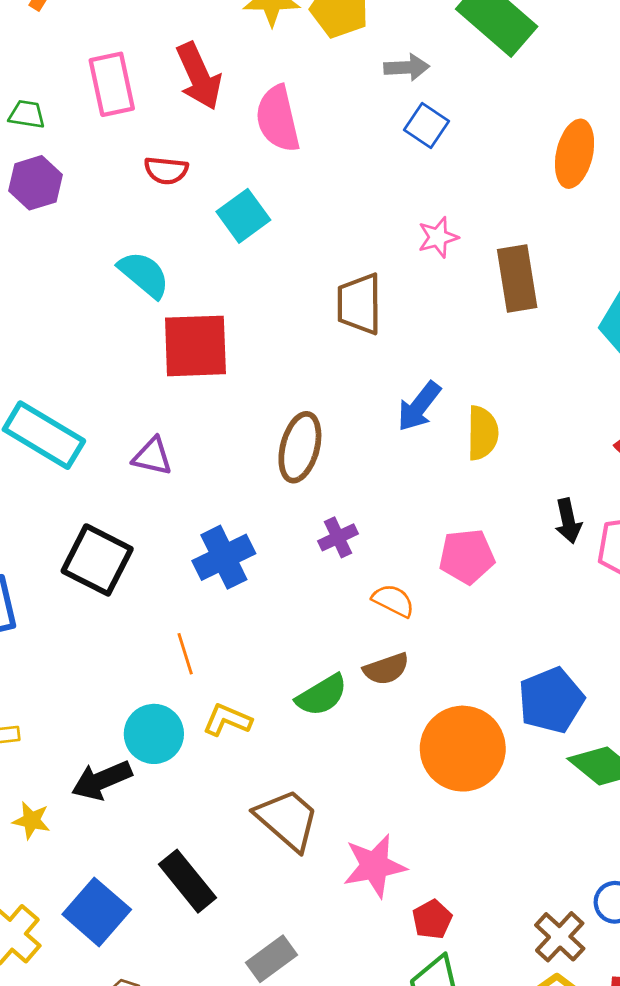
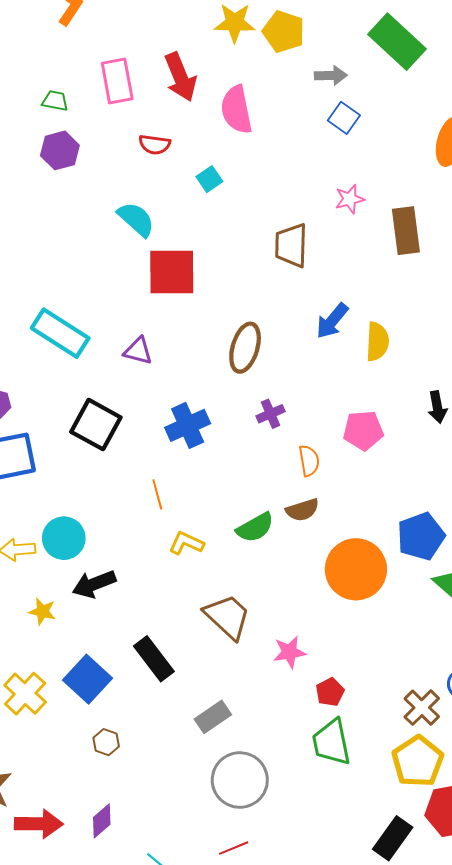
cyan square: (243, 216) -> (209, 179), size x0.7
orange semicircle: (393, 601) -> (309, 461), turned 52
cyan circle: (154, 734) -> (64, 538), moved
pink star: (374, 866) -> (289, 652), size x0.7

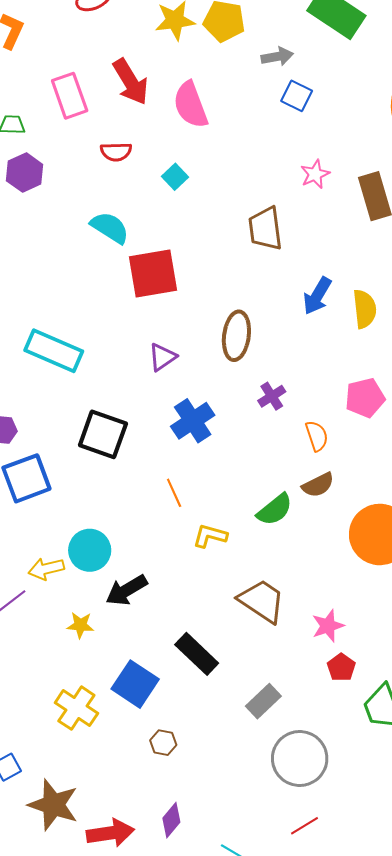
purple triangle: (138, 351) -> (162, 357), moved, turned -40
red pentagon: (330, 692) -> (341, 667), moved

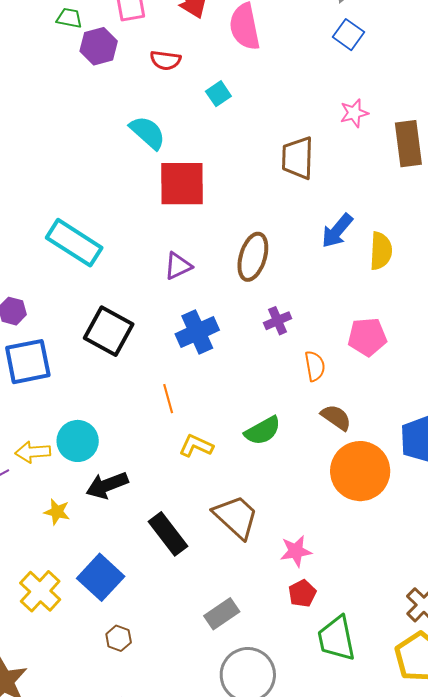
purple hexagon: (25, 173) -> (99, 46), moved
brown semicircle: (318, 485) -> (336, 417), moved, turned -128
black rectangle: (197, 654) -> (168, 534), moved

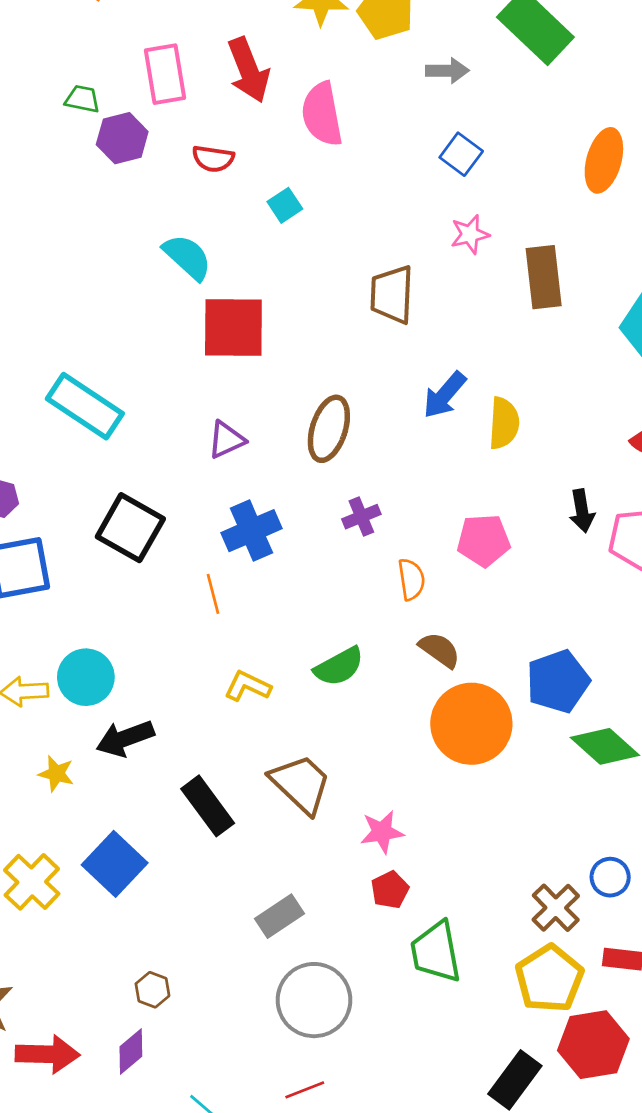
blue square: (349, 35) -> (461, 154), moved
orange line: (168, 399) -> (213, 594), moved
brown hexagon: (119, 638) -> (152, 990), moved

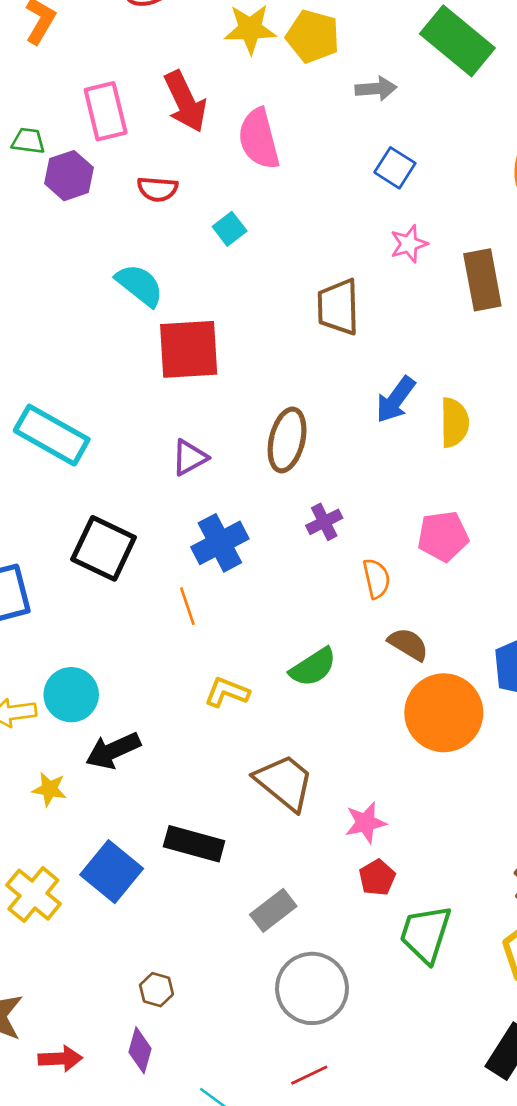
black rectangle: (208, 806) -> (194, 844), moved, turned -34
green trapezoid: (436, 952) -> (425, 934), turned 32
purple diamond: (131, 1051) -> (140, 1050), turned -30
red arrow: (47, 1054) -> (60, 1059), size x0.7

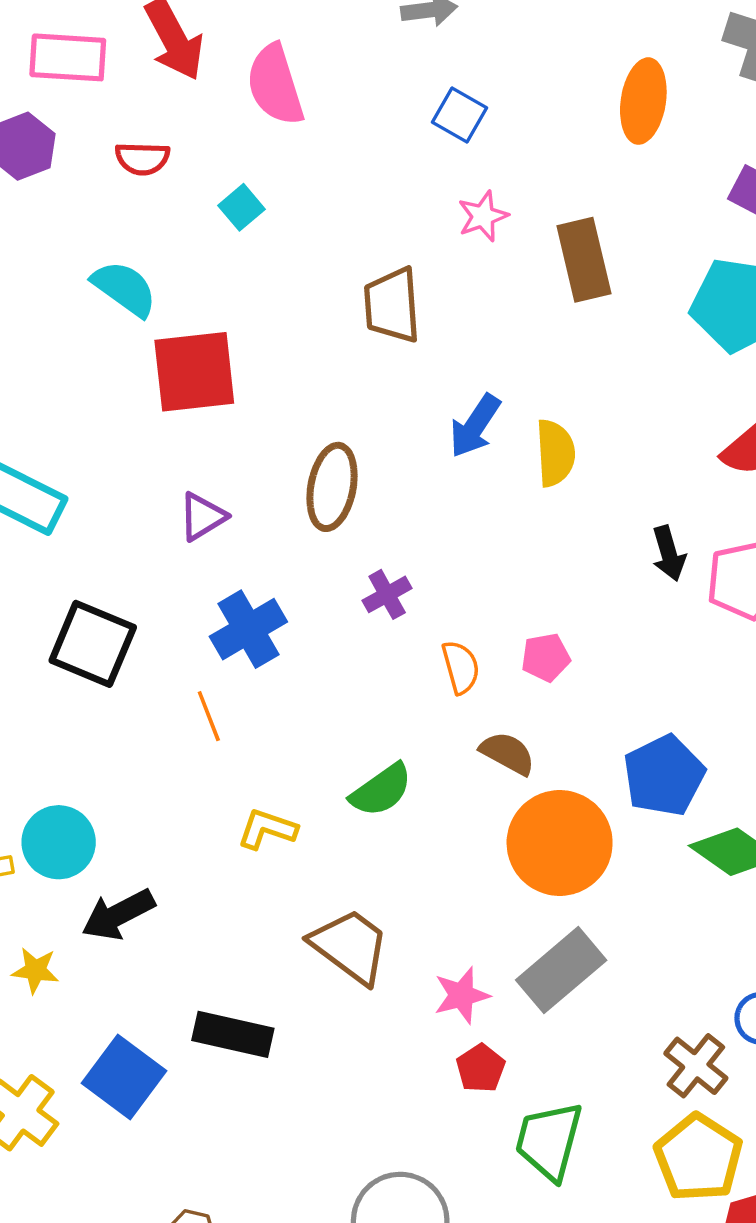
pink rectangle: (106, 111) -> (68, 57), turned -70
pink pentagon: (443, 536) -> (546, 657), moved, size x0.7
gray rectangle: (273, 910) -> (561, 970), moved, size x1.4

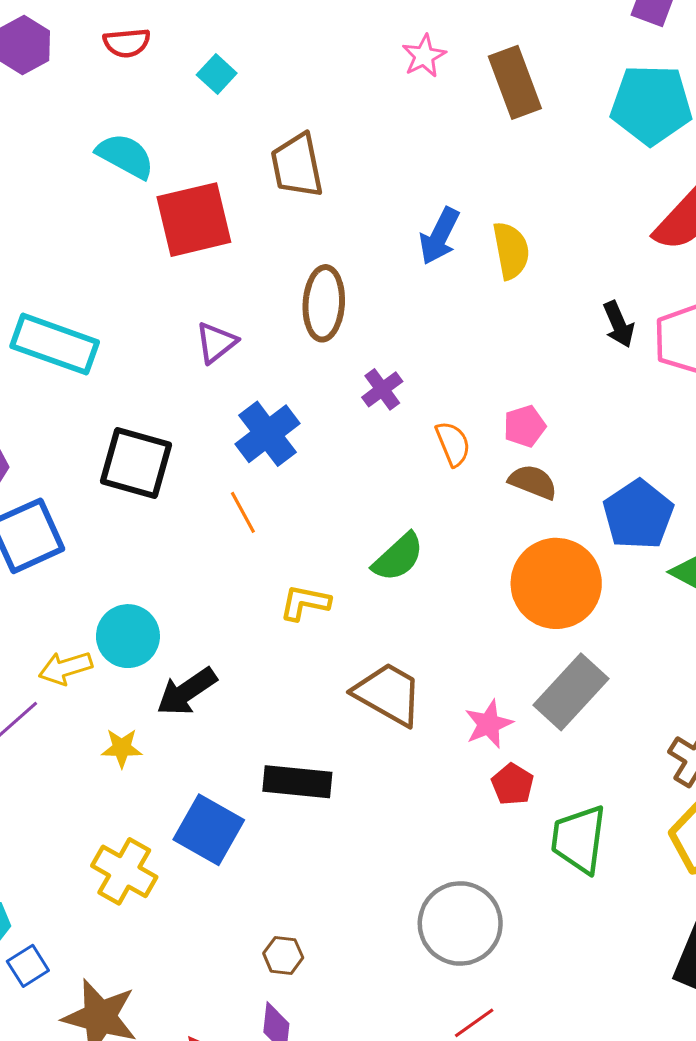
brown trapezoid: (392, 305) -> (297, 166), moved
brown semicircle: (508, 753) -> (533, 482), moved

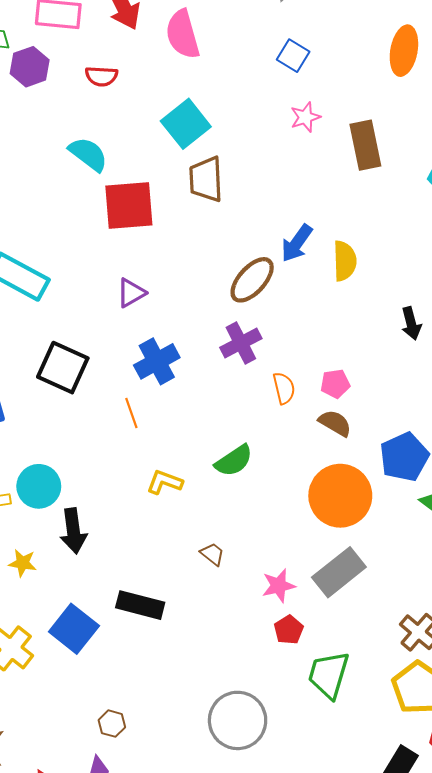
cyan square: (217, 74) -> (186, 124), moved, size x1.8
brown ellipse: (324, 303) -> (252, 280), moved, turned 30
purple cross: (382, 389) -> (241, 343), size x1.4
black arrow: (187, 692) -> (73, 531), turned -72
brown trapezoid: (388, 694) -> (212, 554), size x0.5

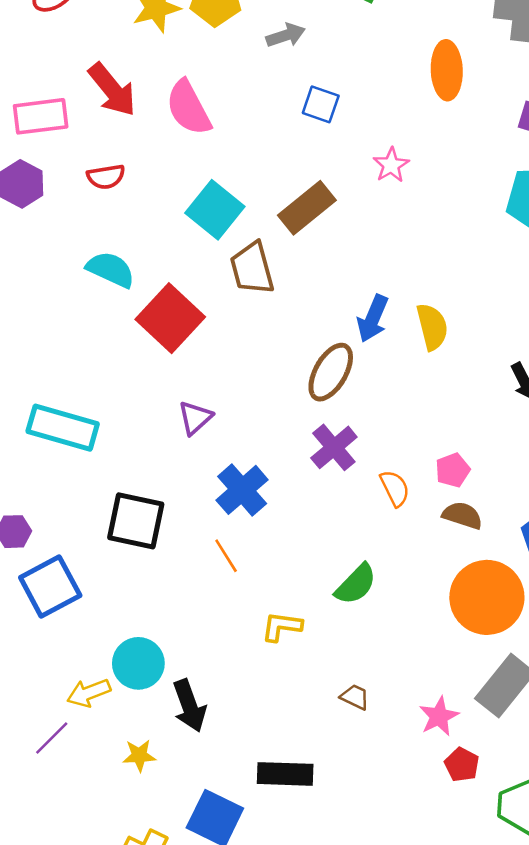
pink star: (305, 117) -> (391, 165), moved
brown rectangle: (365, 145) -> (307, 208), moved, turned 75
red square: (129, 206) -> (170, 318), turned -30

